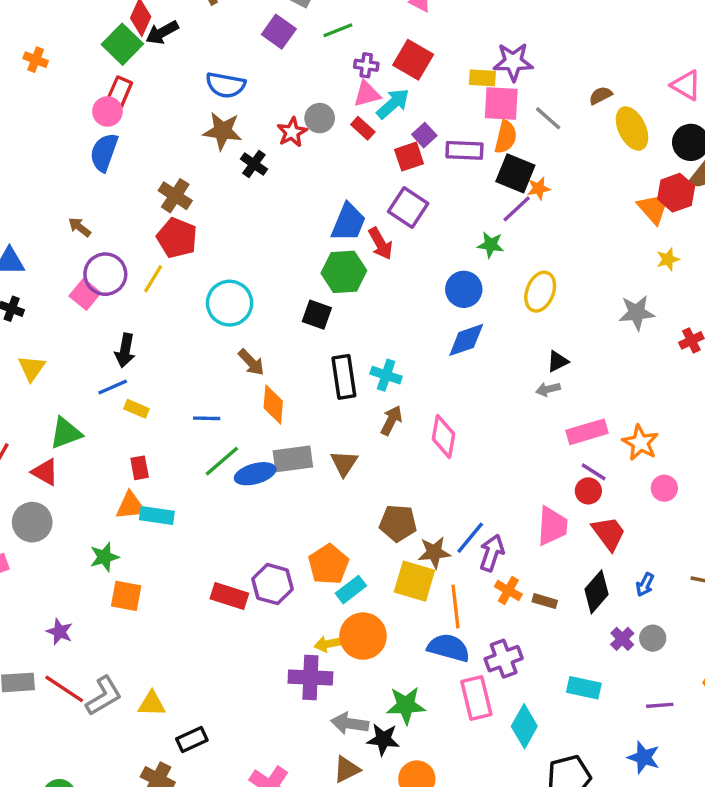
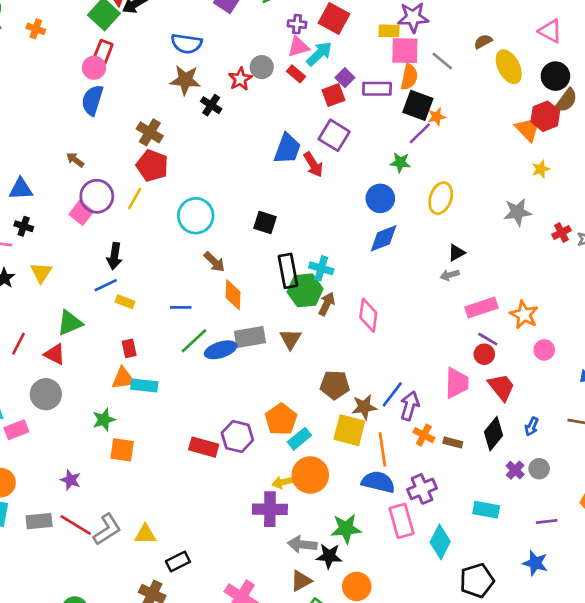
green hexagon: (344, 272) -> (305, 290), moved

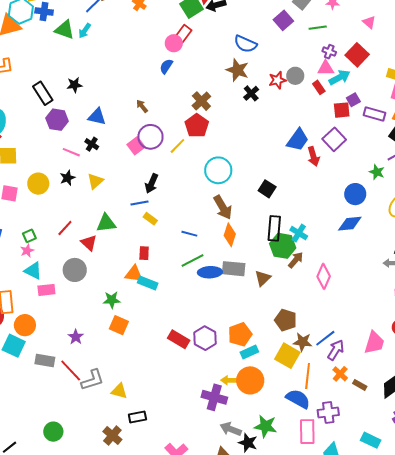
blue semicircle: (92, 100) -> (166, 66), size x0.7
brown arrow: (214, 262) -> (223, 207), size x1.4

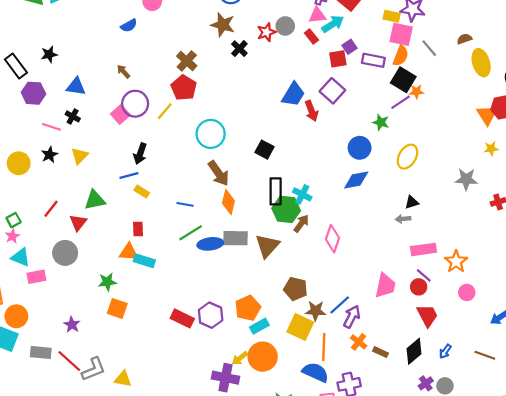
blue semicircle: (166, 66) -> (129, 26), moved, turned -147
red triangle: (89, 243) -> (78, 223), turned 30
brown triangle: (263, 278) -> (267, 246), size x1.4
pink trapezoid: (374, 343) -> (385, 286), moved
yellow arrow: (229, 380) -> (240, 358), turned -35

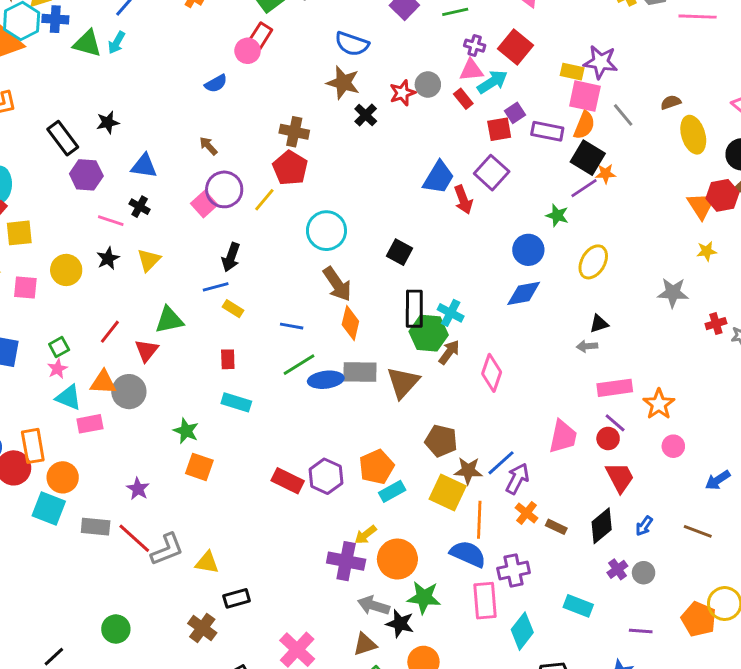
brown cross: (187, 61) -> (294, 132), turned -30
orange triangle: (129, 252) -> (103, 382), moved
green star: (107, 282) -> (186, 431), turned 30
orange circle: (263, 357) -> (397, 559), moved

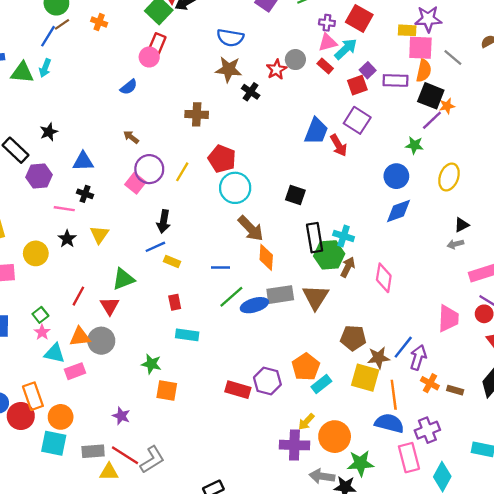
red pentagon: (290, 168) -> (222, 159), moved
yellow triangle: (207, 563) -> (109, 472), moved

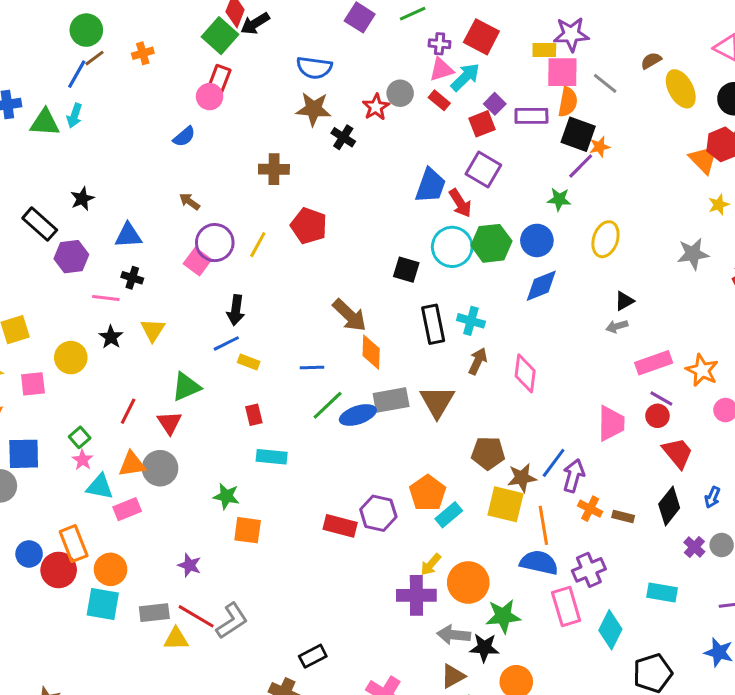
orange cross: (99, 22) -> (143, 53), turned -35
cyan circle: (235, 188) -> (452, 247), moved
green hexagon: (329, 255) -> (491, 243), moved

